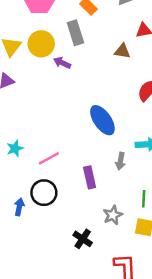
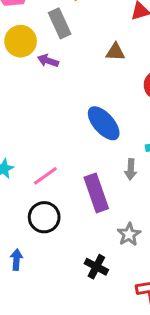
brown triangle: (122, 51) -> (115, 52), moved
purple rectangle: (90, 177) -> (96, 193), size x1.4
blue arrow: (19, 207) -> (16, 260), moved

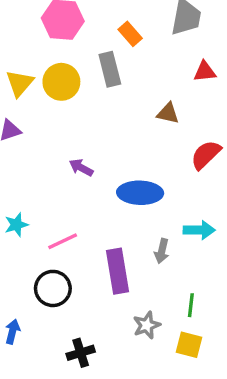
purple arrow: (48, 61) -> (81, 168), moved
blue ellipse: (104, 123) -> (140, 193), turned -57
black cross: (96, 267) -> (81, 353), moved, turned 35

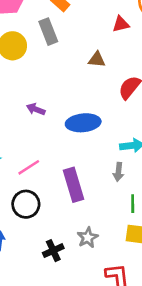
gray arrow: (162, 251) -> (118, 172), moved
gray star: (147, 325) -> (88, 238), moved

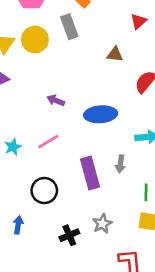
red triangle: (121, 24) -> (138, 21), turned -30
pink line: (29, 167) -> (48, 142), moved
gray arrow: (118, 172) -> (120, 164), moved

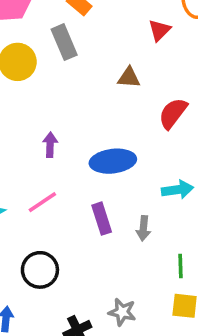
purple arrow: (56, 100) -> (50, 145), turned 72
purple rectangle: (90, 173) -> (102, 219), moved, size x0.7
gray star: (102, 224) -> (122, 312), turned -30

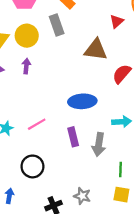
brown triangle: (129, 78) -> (96, 50), size x1.6
purple arrow: (50, 145) -> (26, 66), moved
gray arrow: (143, 228) -> (99, 145), size x1.5

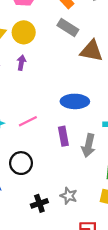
gray rectangle: (57, 25) -> (68, 27), moved, turned -42

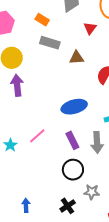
brown triangle: (91, 51) -> (77, 58), size x0.7
purple arrow: (21, 63) -> (17, 85), size x1.5
black circle: (21, 163) -> (73, 170), moved

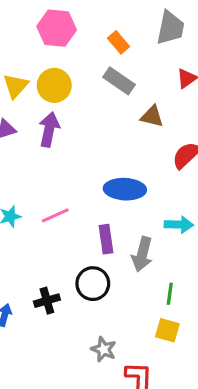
gray star: (92, 192) -> (104, 349), moved
black cross: (68, 206) -> (47, 301), moved

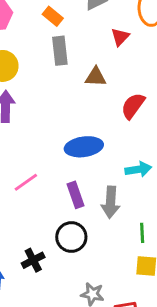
gray rectangle: (119, 81) -> (60, 51), turned 60

